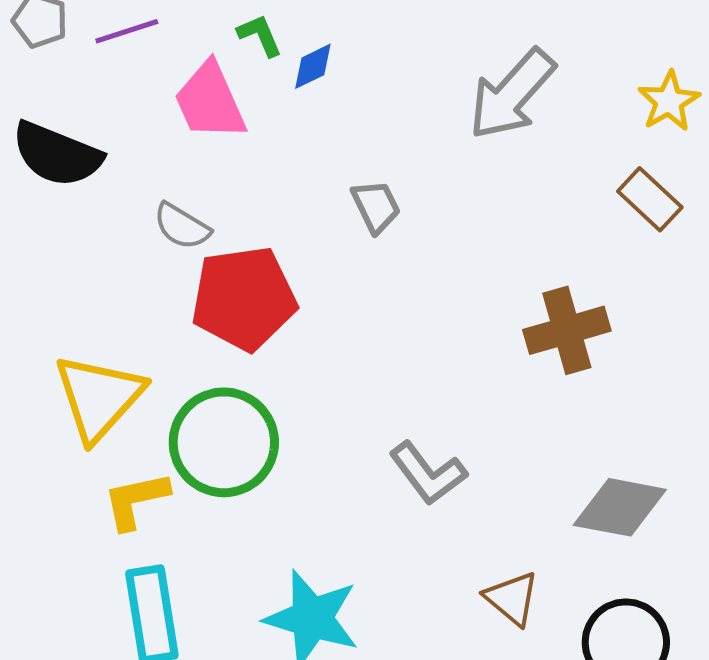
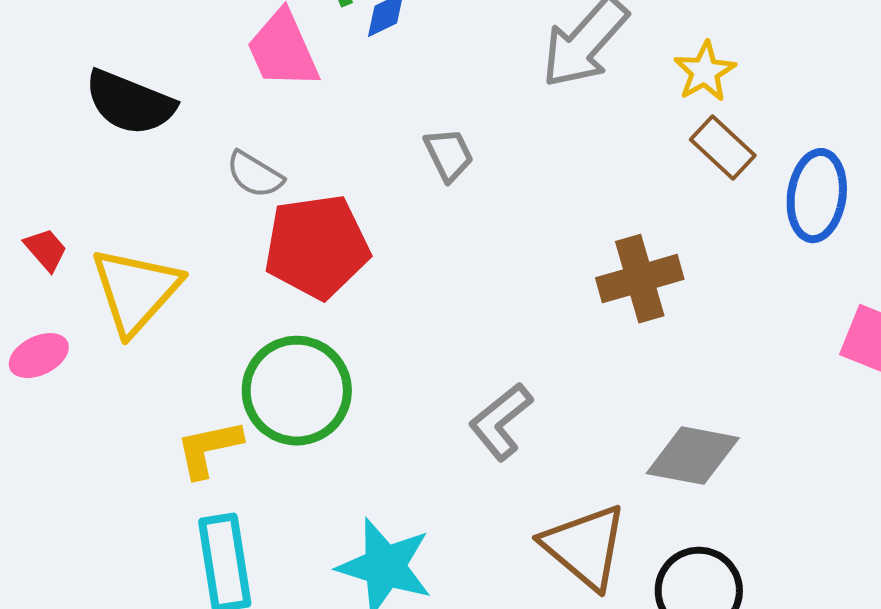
yellow star: (669, 101) -> (705, 72), moved
yellow triangle: (99, 397) -> (136, 291), moved
gray L-shape: (428, 473) -> (501, 422), turned 88
brown triangle: (512, 598) -> (585, 547), size x1.6

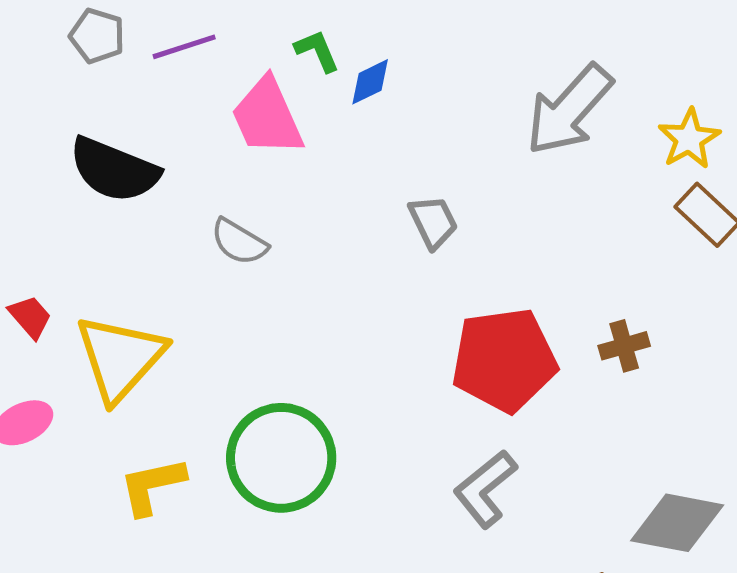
red pentagon: (317, 247) -> (504, 360), moved
brown cross: (640, 279) -> (624, 346), size x0.6
yellow L-shape: (209, 449) -> (152, 486), moved

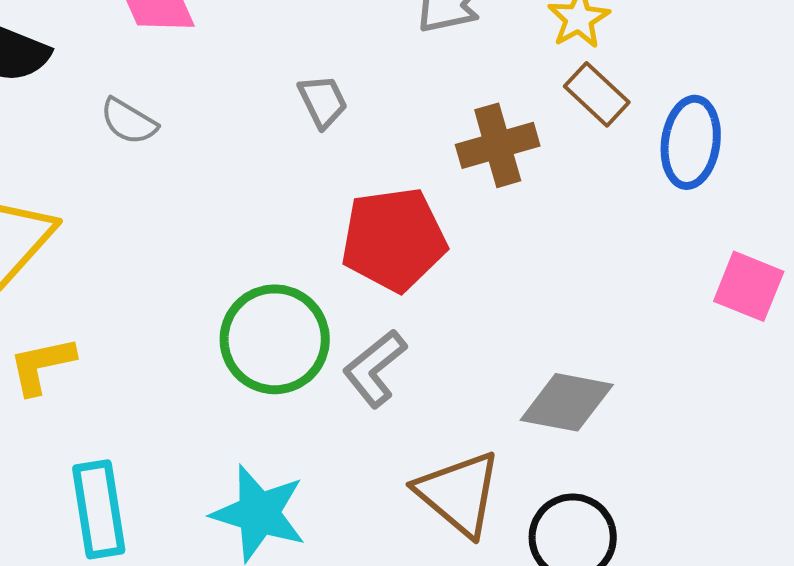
brown cross: (624, 346) -> (498, 145), moved, size x1.6
green circle: (281, 458) -> (275, 339), moved

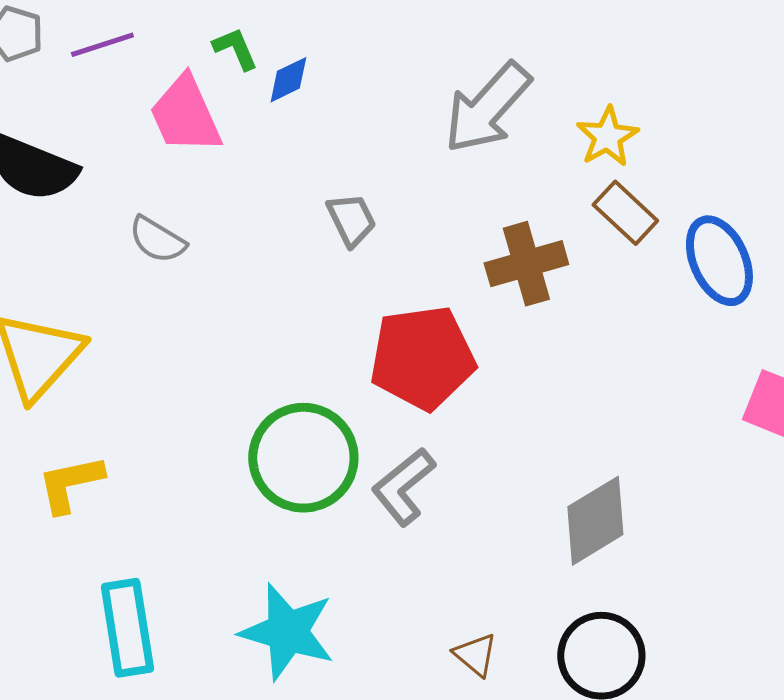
blue ellipse: (691, 142) -> (719, 261), turned -32
gray diamond: (567, 402) -> (595, 521), turned -42
brown triangle: (459, 493) -> (475, 655), moved, size x0.5

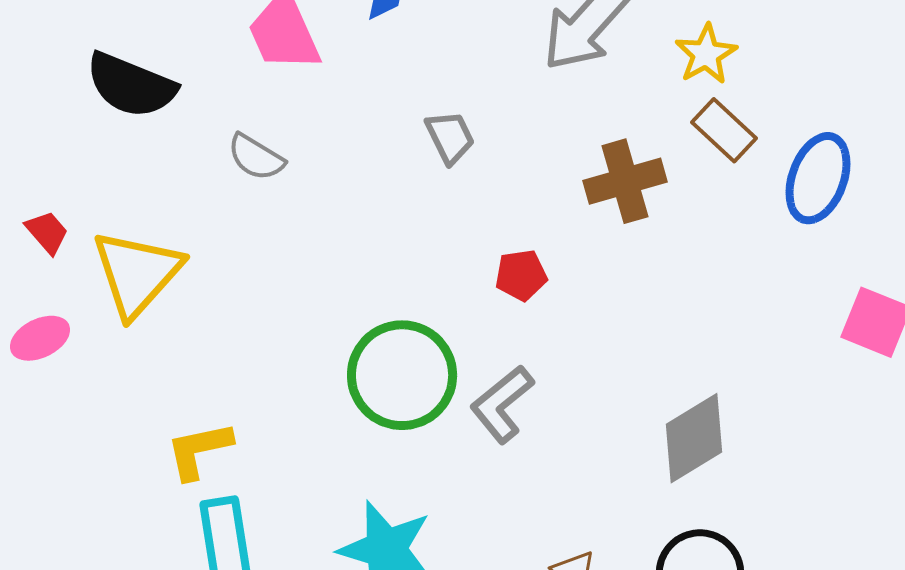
blue ellipse: (719, 261) -> (818, 178), turned 44
red pentagon: (422, 358) -> (521, 275), size x0.5
yellow L-shape: (70, 484) -> (199, 450), moved

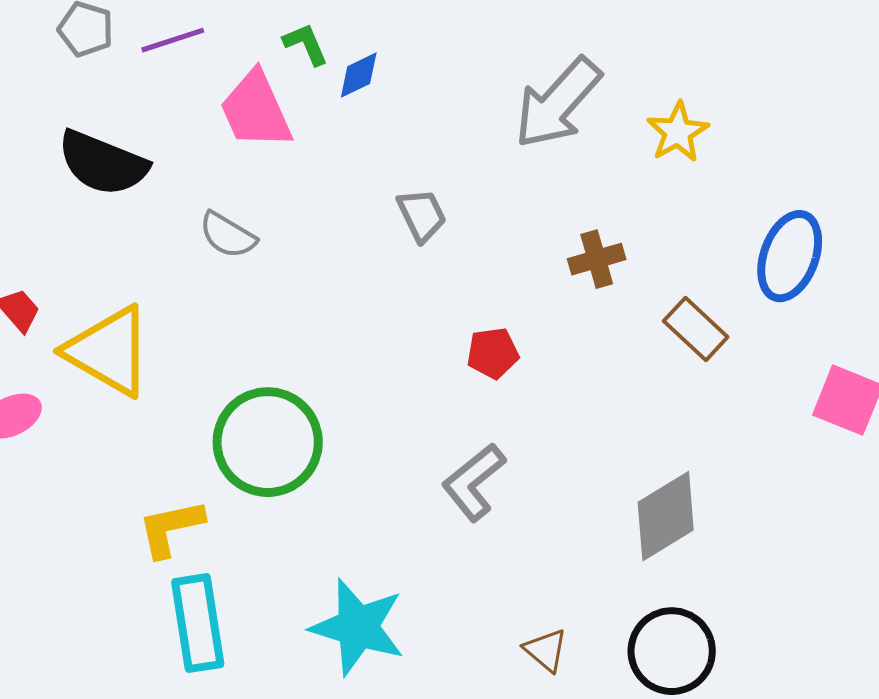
brown rectangle: (724, 130) -> (696, 329), moved
brown cross: (625, 181) -> (597, 259), size x0.7
yellow triangle: (137, 273) -> (109, 351), turned -42
green circle: (402, 375) -> (268, 442), moved

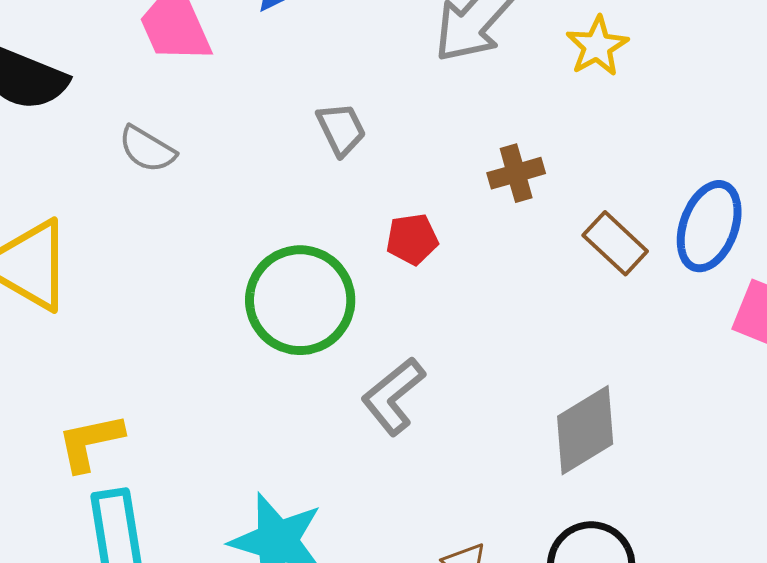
blue ellipse: (790, 256) -> (709, 226), moved
red pentagon: (493, 353) -> (412, 239), moved
green circle: (268, 442) -> (300, 300), moved

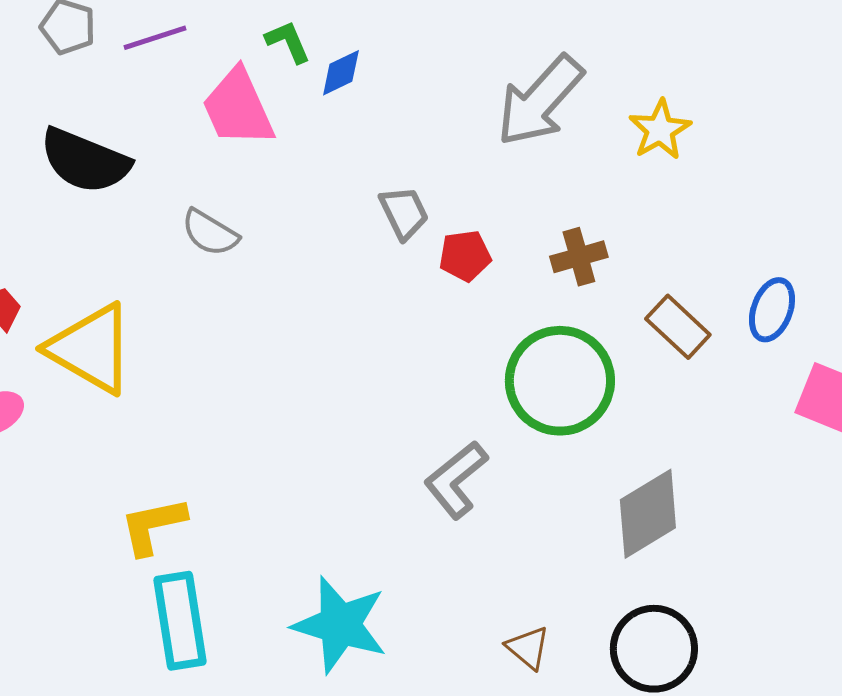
blue ellipse: (709, 226) -> (772, 310), size x0.7
red pentagon: (412, 239) -> (465, 256), moved
green circle: (300, 300) -> (560, 381), moved

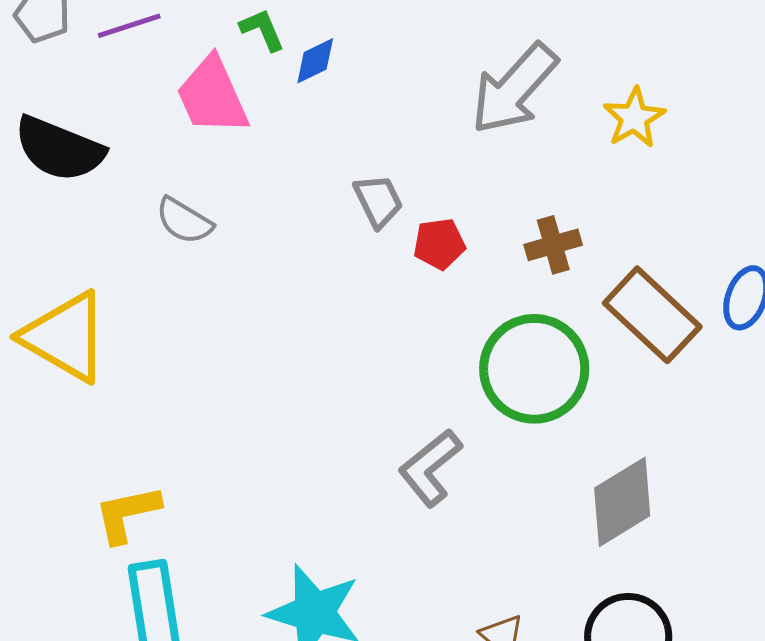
brown rectangle: (678, 327) -> (652, 315), size x1.5

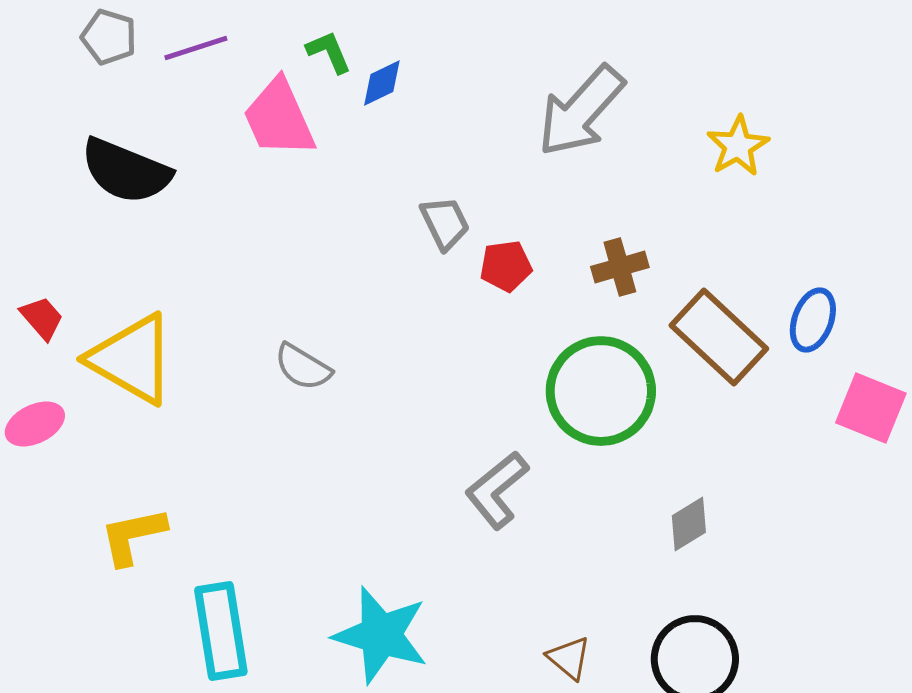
yellow star: (634, 118) -> (738, 146), moved
gray semicircle: (184, 221) -> (303, 367), moved
gray diamond: (622, 502) -> (689, 524), size x0.6
yellow L-shape: (127, 514) -> (133, 536), moved

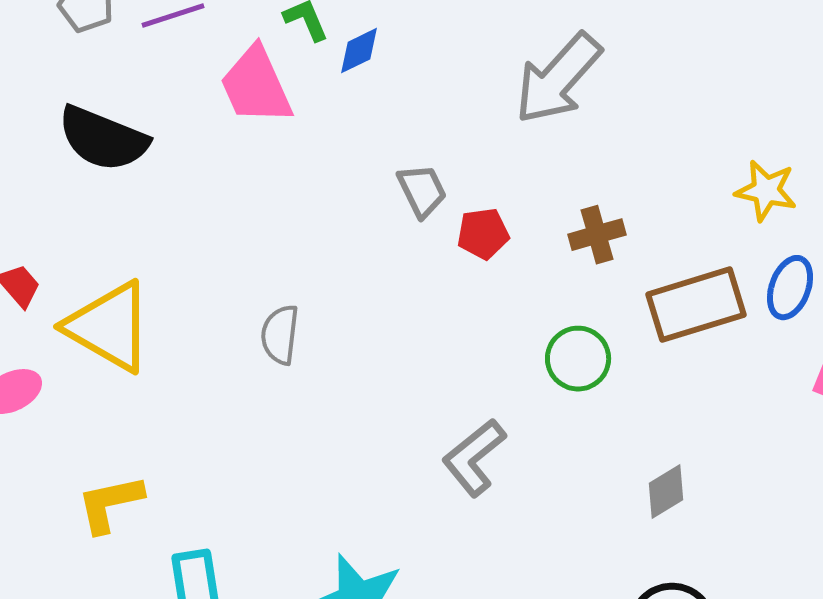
yellow star: (738, 146) -> (766, 191), moved, turned -30
brown rectangle: (719, 337) -> (696, 305), turned -60
gray semicircle: (303, 367) -> (280, 335), turned 66
green circle: (601, 391) -> (578, 359), size x0.6

